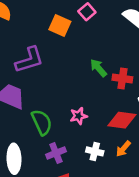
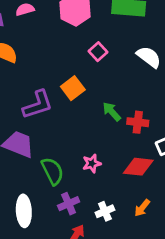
orange square: (60, 25) -> (73, 88), moved, turned 30
orange arrow: (123, 149) -> (142, 208), moved
white cross: (95, 151) -> (105, 211), moved, turned -35

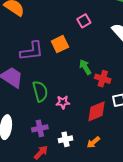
red diamond: (138, 167) -> (97, 111), turned -40
green semicircle: (52, 171) -> (40, 91), moved

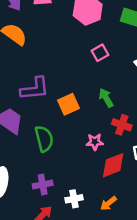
orange square: (60, 44) -> (68, 104), moved
green arrow: (85, 67) -> (106, 98), moved
pink star: (63, 102) -> (95, 142), moved

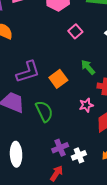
purple cross: (43, 185) -> (60, 148), moved

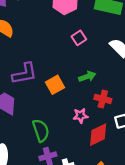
green arrow: (88, 67) -> (87, 77), turned 105
green semicircle: (44, 111) -> (41, 131), moved

